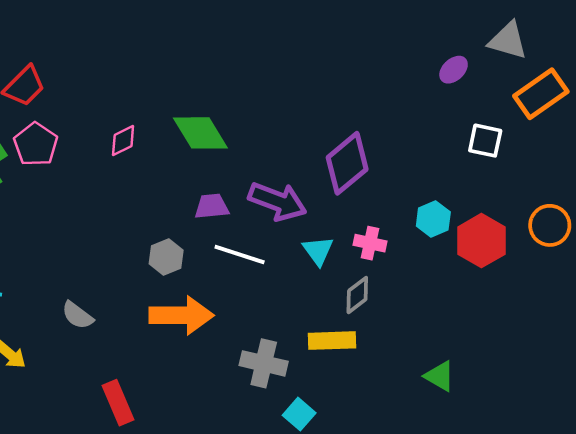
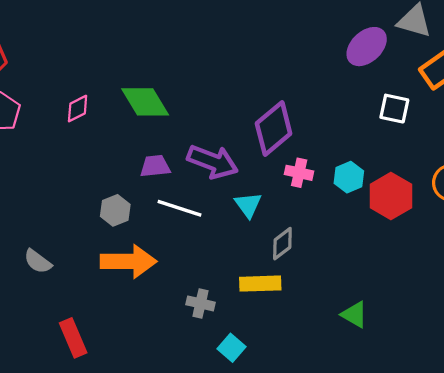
purple ellipse: (454, 70) -> (367, 47), size x1.6
pink cross: (370, 243) -> (299, 173), moved
gray cross: (264, 363) -> (200, 303), size x0.7

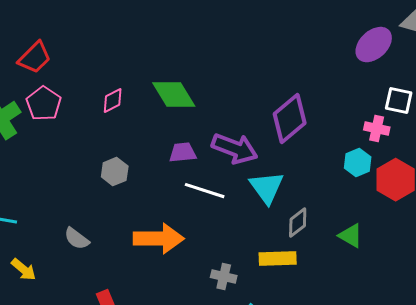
pink cross: (299, 173) -> (377, 129), moved
cyan triangle: (248, 205) -> (267, 188), size x1.4
gray hexagon: (115, 210) -> (115, 172), moved
green triangle: (354, 315) -> (351, 236), moved

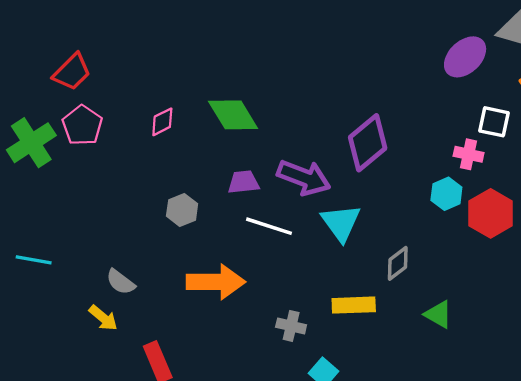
gray hexagon: (115, 172) -> (182, 210), moved
gray diamond: (298, 223) -> (398, 263), moved
green triangle: (351, 236) -> (438, 314), moved
yellow arrow: (24, 270) -> (103, 318), moved

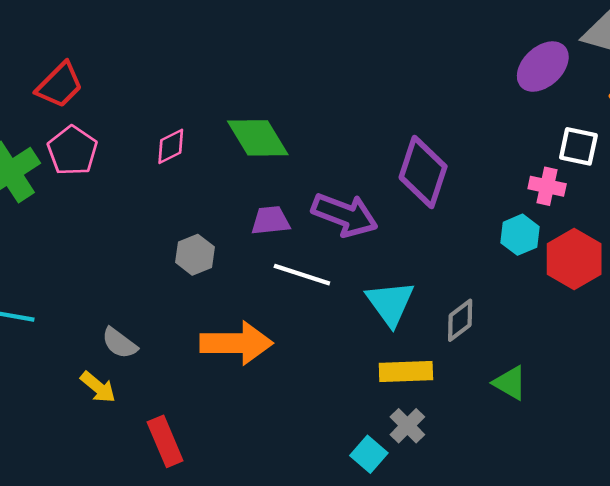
purple diamond: (368, 143) -> (423, 172), turned -32
cyan triangle: (341, 223) -> (390, 303), moved
gray cross: (291, 326) -> (407, 426), moved, turned 32

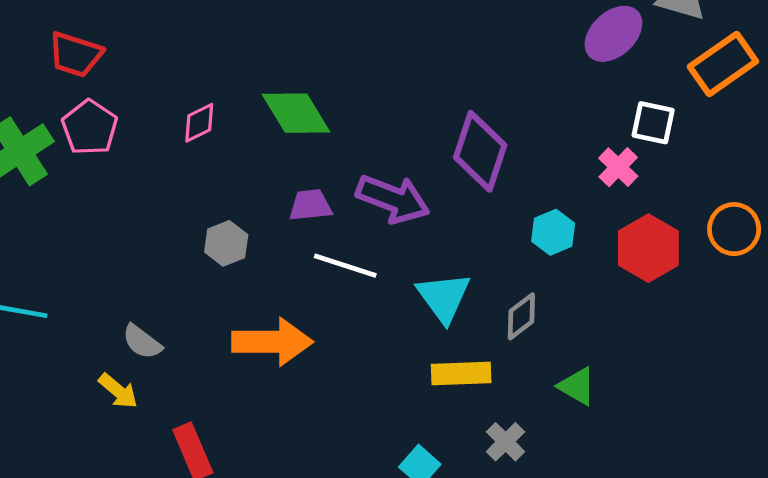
red trapezoid: (60, 85) -> (75, 54), turned 63
pink cross: (547, 186) -> (618, 167), turned 32
cyan hexagon: (520, 235) -> (553, 232), moved
gray cross: (407, 426) -> (506, 442), moved

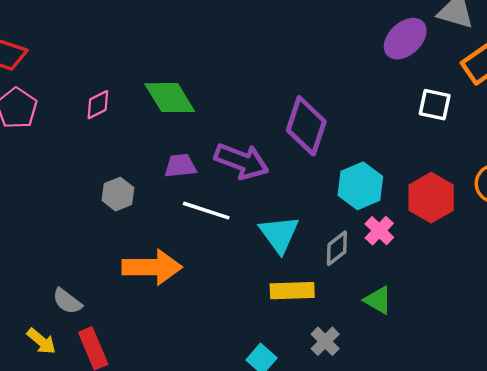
pink cross: (618, 167) -> (379, 231), moved
cyan hexagon: (553, 232) -> (360, 186), size x1.4
gray semicircle: (142, 342) -> (67, 301), moved
yellow arrow: (118, 391) -> (41, 341), moved

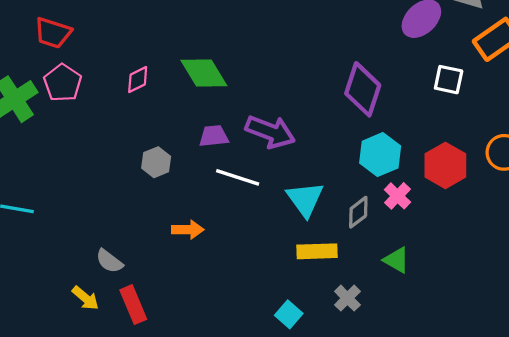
purple diamond: (306, 126) -> (363, 89), moved
orange arrow: (152, 267) -> (188, 230), size x0.6

